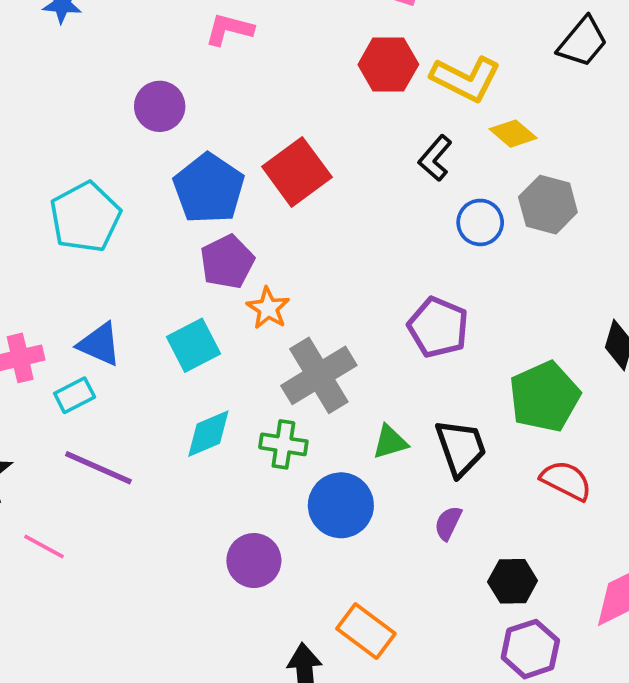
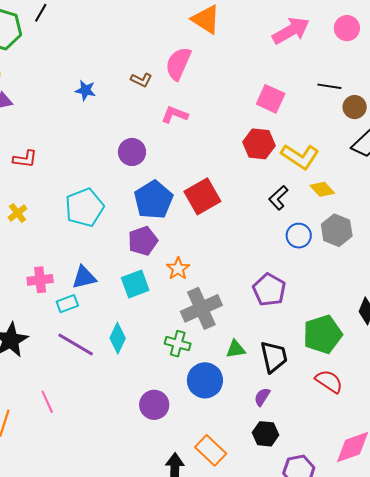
purple pentagon: (227, 262) -> (143, 241), moved
blue triangle: (99, 344) -> (84, 277), turned -44
cyan diamond: (208, 434) -> (118, 338), moved, turned -48
pink line: (44, 547) -> (47, 402), moved, turned 30
black hexagon: (513, 581) -> (265, 434), moved

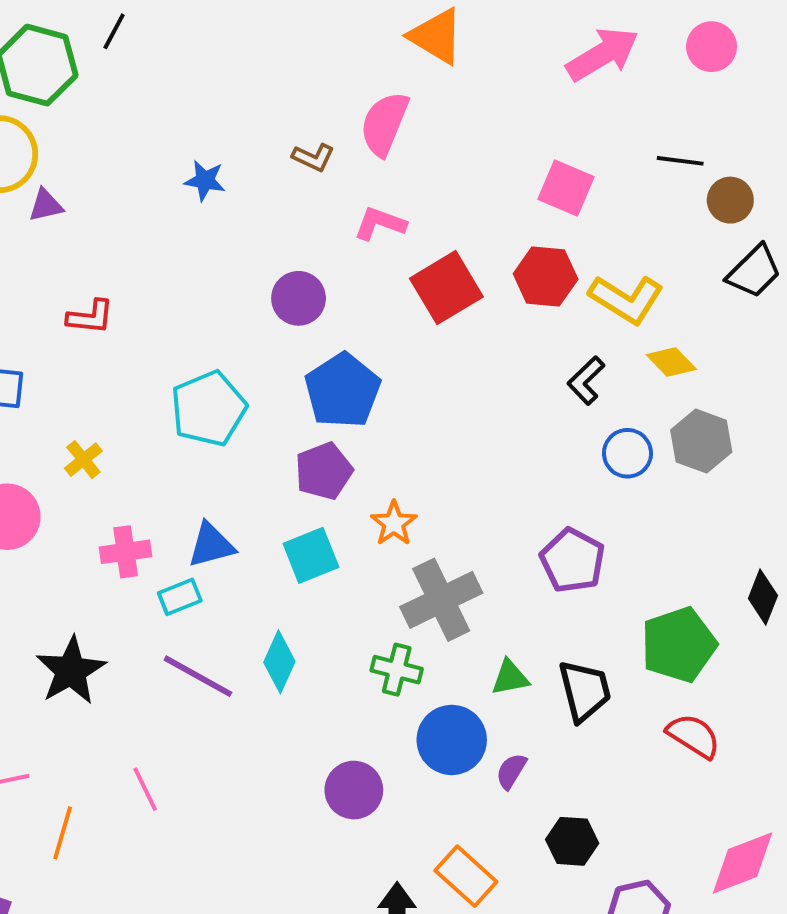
red square: (202, 196) -> (446, 288), moved
yellow cross: (18, 213) -> (83, 460), moved
purple semicircle: (262, 397) -> (511, 771), moved

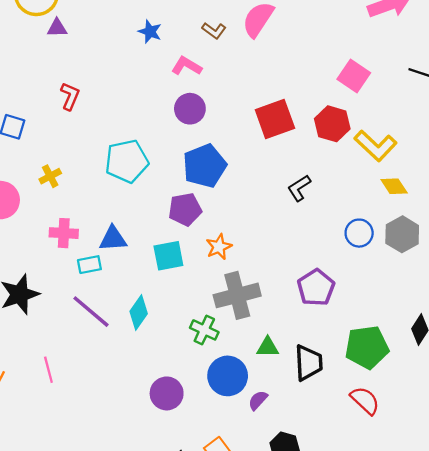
pink L-shape: (380, 223) -> (187, 66), moved
red L-shape: (90, 317) -> (70, 96), turned -84
black L-shape: (586, 380) -> (299, 188), moved

